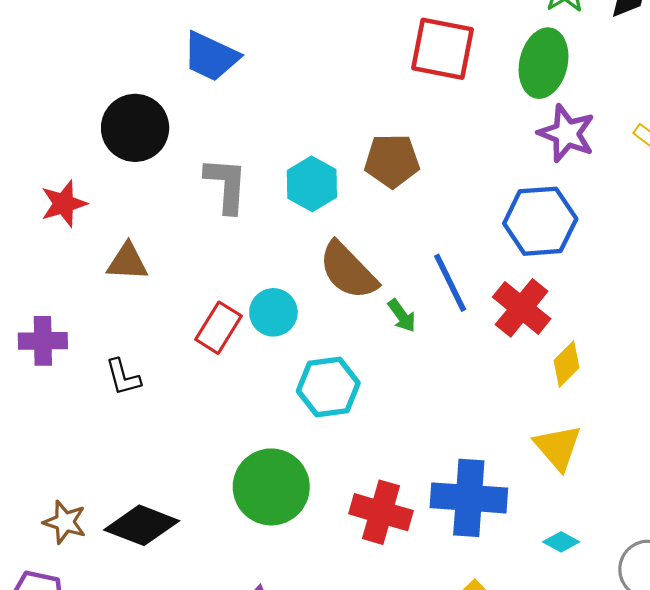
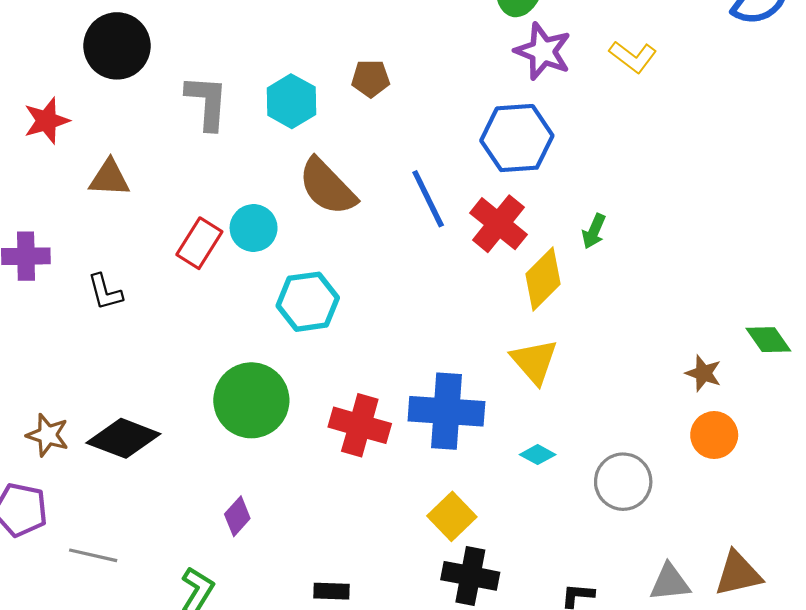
brown pentagon: (392, 161) -> (371, 78), size x0.7
green arrow: (402, 316) -> (594, 231), moved, turned 60
yellow diamond: (567, 364) -> (543, 279), size x1.4

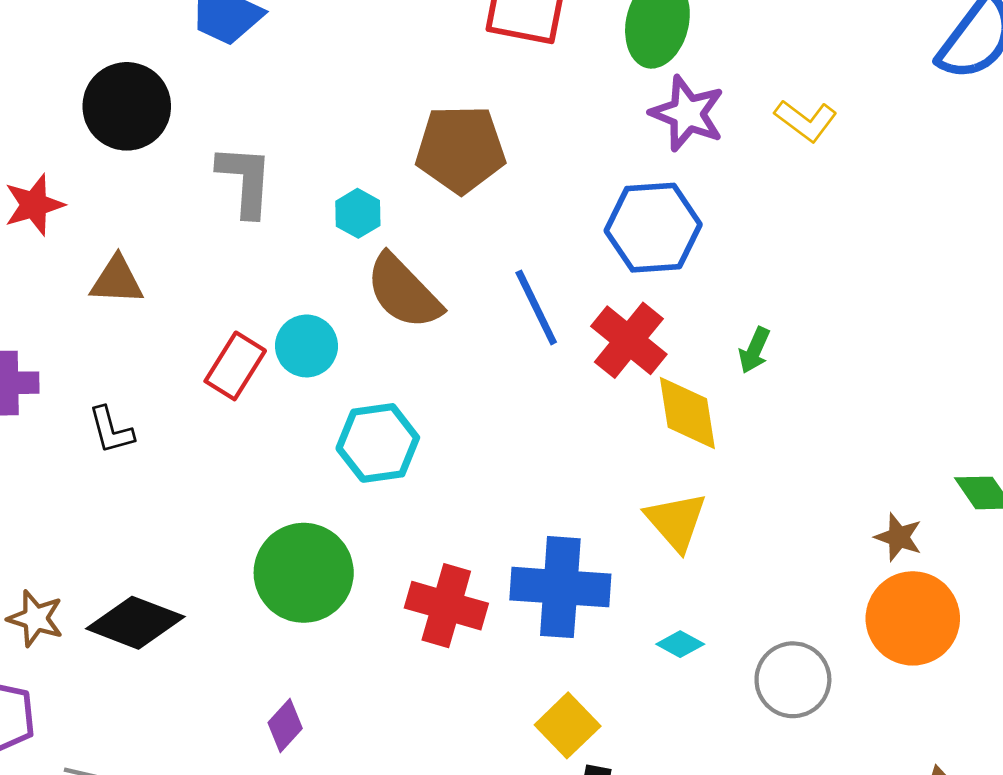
brown pentagon: (371, 78) -> (461, 149), size x1.8
cyan hexagon: (291, 101) -> (358, 213), moved, size x0.7
yellow diamond: (543, 279) -> (687, 413), turned -54
orange circle: (714, 435) -> (913, 618), size x1.5

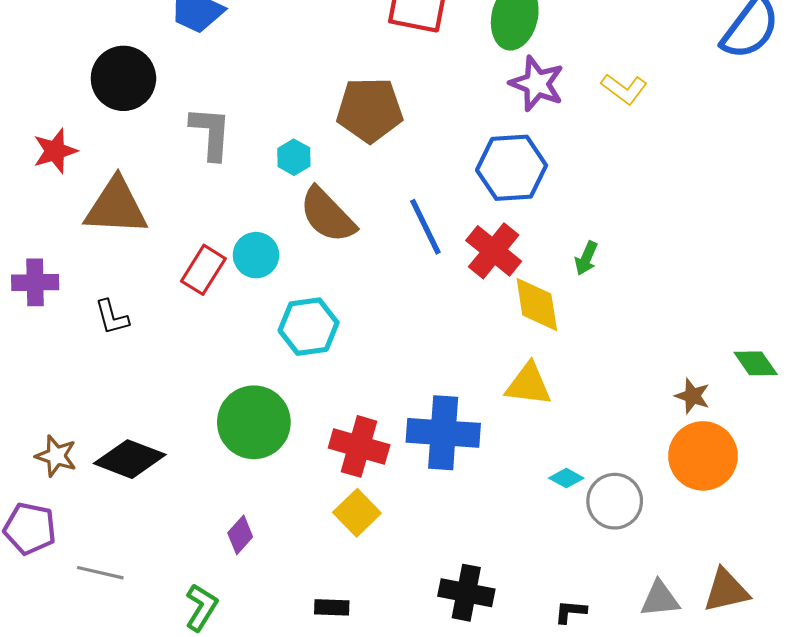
brown triangle: (117, 280) -> (116, 207), size x1.6
yellow triangle: (676, 521) -> (528, 384), turned -42
cyan diamond: (680, 644) -> (566, 478), moved
yellow square: (568, 725) -> (357, 513), moved

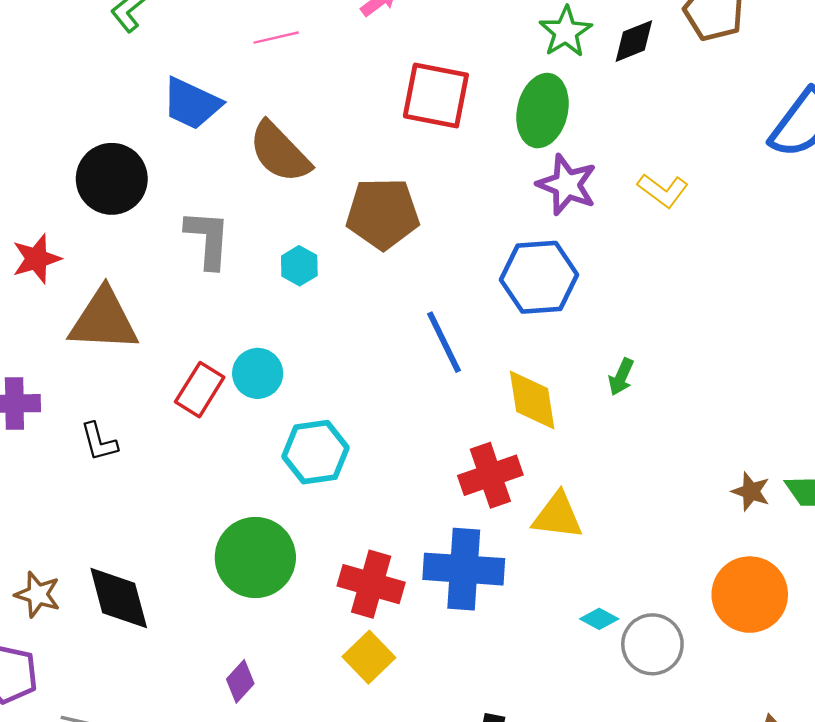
brown semicircle: (327, 215) -> (280, 152), moved
red cross: (494, 251) -> (490, 475), moved, turned 32
yellow diamond: (537, 304) -> (532, 400), moved
brown star: (692, 396) -> (751, 491), moved
black diamond: (130, 459) -> (119, 598), turned 54

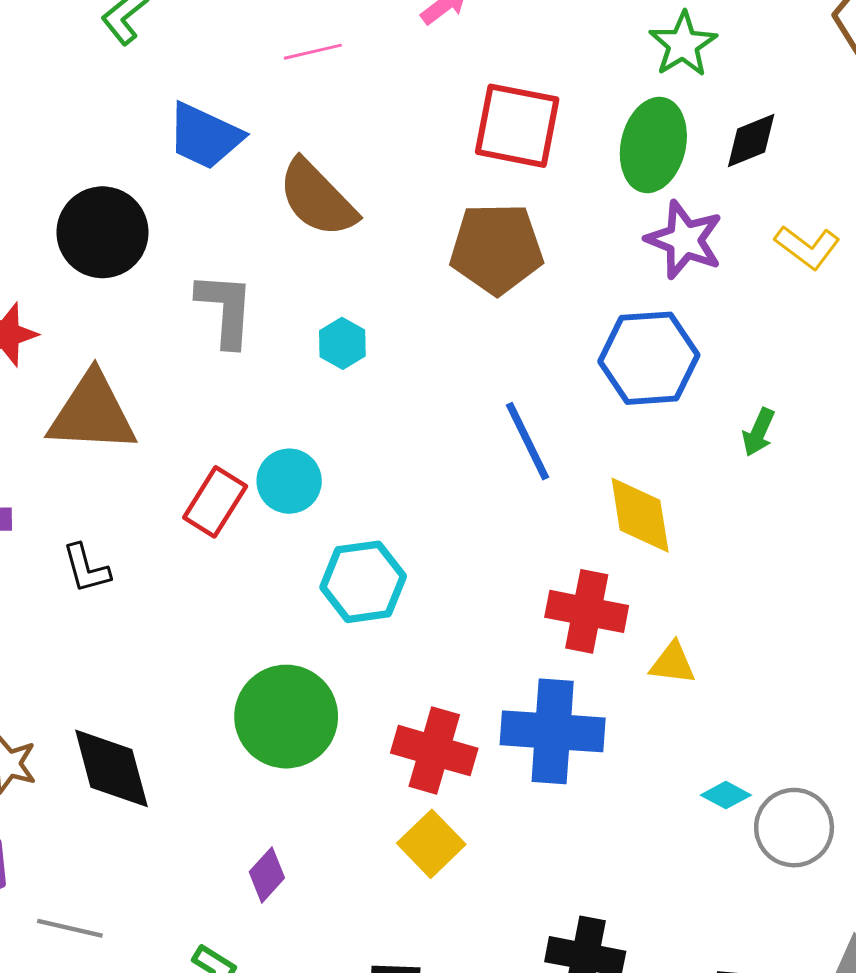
black diamond: (634, 41) -> (751, 141), moved
brown pentagon: (383, 214) -> (496, 249), moved
green arrow: (621, 377) -> (758, 432), moved
red cross: (490, 475) -> (587, 611), turned 30
yellow triangle: (558, 516) -> (673, 663), size x0.7

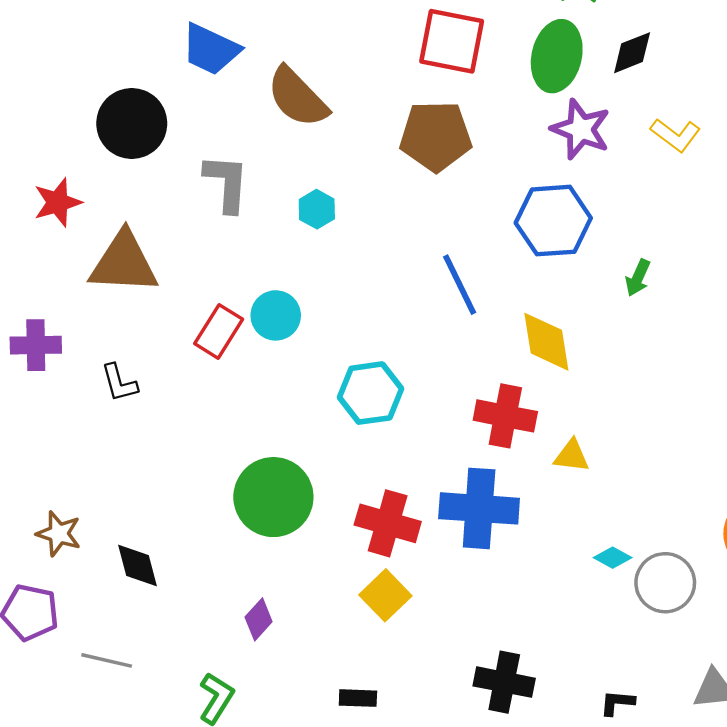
cyan hexagon: (363, 582) -> (371, 393), moved
black diamond: (111, 768) -> (137, 566), moved, size x0.7

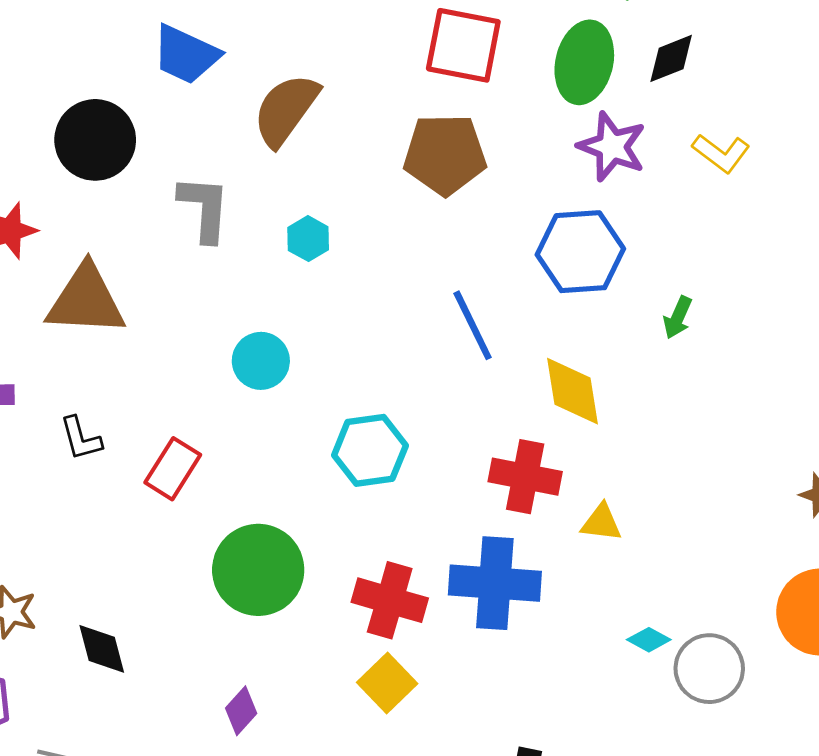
brown semicircle: (297, 97) -> (286, 110), turned 80
red rectangle: (219, 331) -> (173, 469), moved

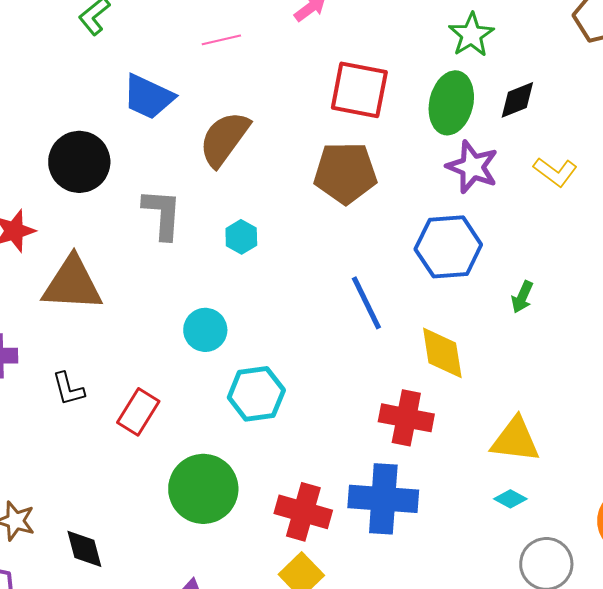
cyan hexagon: (370, 450) -> (256, 394), moved
yellow triangle: (601, 523) -> (515, 440), moved, size x1.6
cyan diamond: (649, 640) -> (510, 499), moved

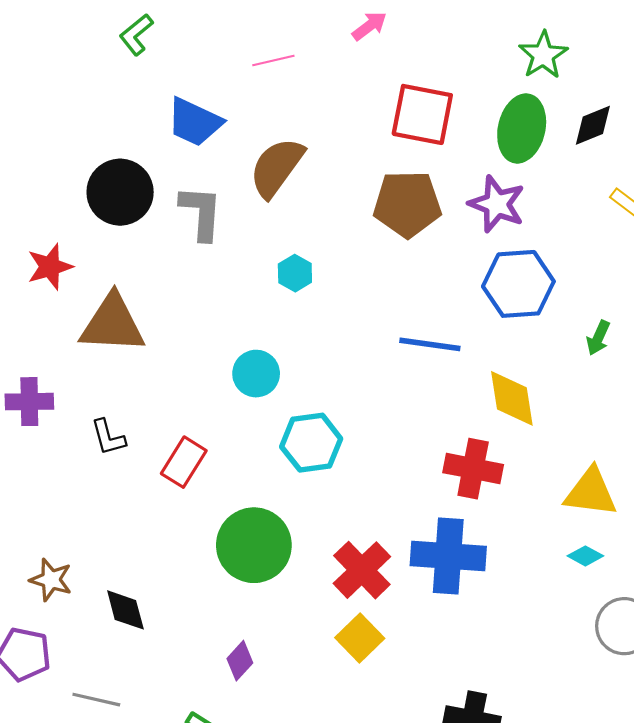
purple star: (472, 167) -> (497, 204), moved
gray L-shape: (162, 214) -> (201, 213), moved
blue line: (366, 303) -> (430, 344), turned -56
red cross: (303, 512) -> (362, 570), turned 30

